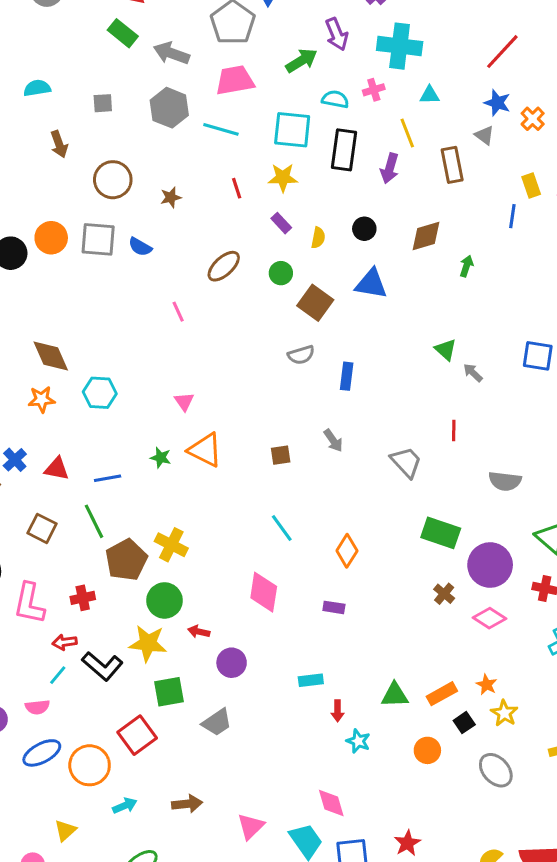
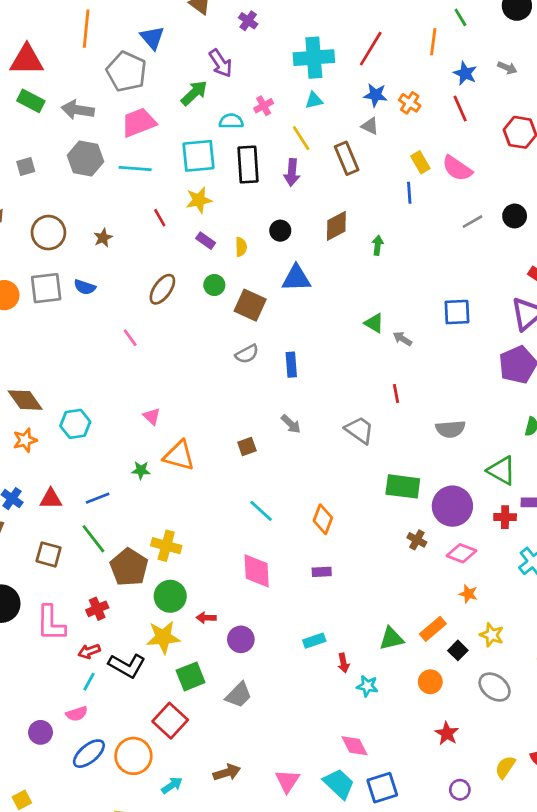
cyan cross: (400, 46) -> (314, 58), moved
orange star: (486, 685) -> (468, 594), moved
red star: (407, 843) -> (447, 733), moved

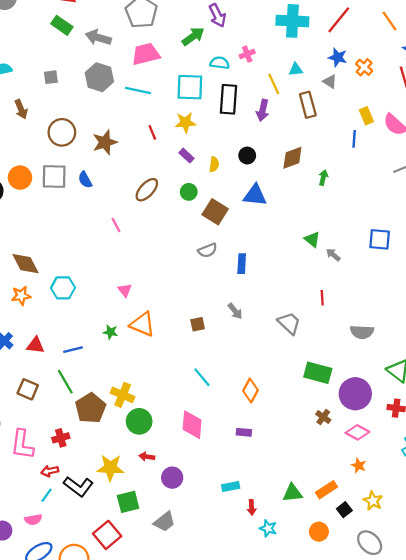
orange line: (433, 42) -> (389, 21), turned -50
cyan triangle: (314, 100) -> (296, 69), moved
brown star: (103, 238) -> (105, 142), size x1.6
blue semicircle: (85, 287) -> (85, 180), turned 35
green circle: (170, 596) -> (139, 421), moved

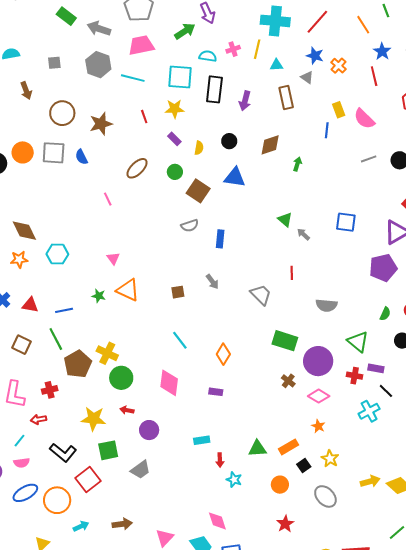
yellow line: (274, 84) -> (257, 49), moved, turned 36
black L-shape: (78, 486) -> (63, 452), moved
cyan line: (46, 495) -> (20, 441), moved

